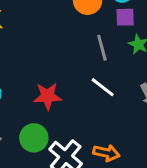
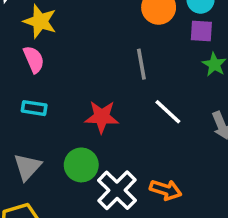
gray line: (102, 48) -> (141, 64), moved

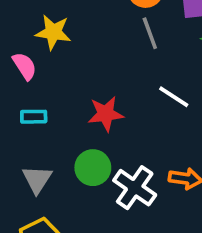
yellow star: (40, 21) -> (53, 32), moved
gray line: (141, 64) -> (150, 33), moved

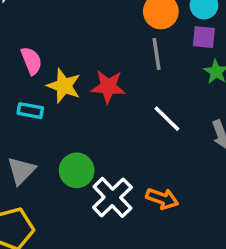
yellow star: (53, 32) -> (64, 86), moved
red star: (106, 114) -> (108, 87), moved

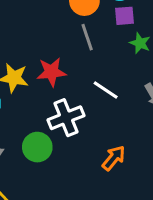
white cross: (112, 197) -> (66, 118), moved, turned 32
orange arrow: (162, 199) -> (114, 158), turned -60

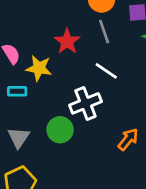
red star: (51, 72) -> (67, 41), moved, turned -30
white line: (106, 90) -> (106, 71), moved

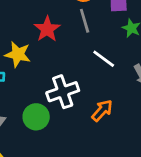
white line: (106, 71) -> (104, 59), moved
orange arrow: (128, 139) -> (102, 110), moved

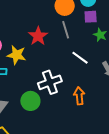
orange arrow: (102, 110) -> (79, 96), turned -48

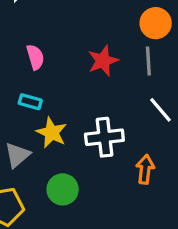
yellow star: (17, 55) -> (52, 133), moved
green circle: (30, 101) -> (63, 189), moved

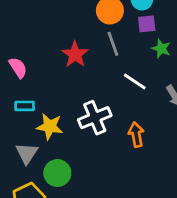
green circle: (63, 189) -> (57, 173), moved

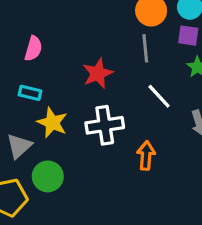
red star: (75, 54) -> (98, 73), moved
pink semicircle: (18, 68) -> (33, 49), turned 35

